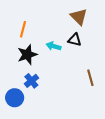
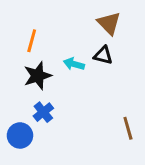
brown line: (90, 78) -> (128, 128), moved

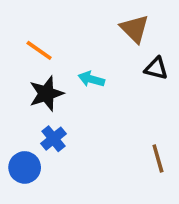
orange line: (32, 41) -> (39, 50), turned -70
black triangle: (103, 55) -> (156, 68), moved

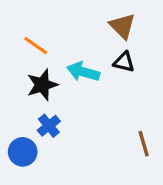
black triangle: (156, 68) -> (124, 62), moved
cyan arrow: (91, 79) -> (83, 72), size x1.4

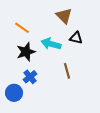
brown triangle: (122, 26) -> (64, 16), moved
brown line: (144, 144) -> (67, 71), moved

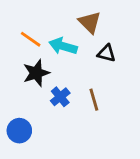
cyan arrow: (51, 44) -> (63, 46), moved
blue cross: (30, 77) -> (60, 97), moved

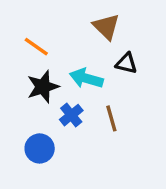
cyan arrow: (63, 46) -> (86, 78), moved
blue circle: (19, 131) -> (40, 148), moved

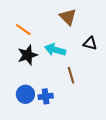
black triangle: (126, 63) -> (90, 43), moved
blue cross: (71, 115) -> (46, 96), moved, turned 32

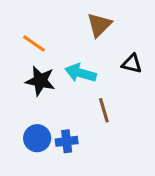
brown triangle: (68, 17) -> (99, 25), turned 30
black star: (28, 55) -> (40, 81), turned 30

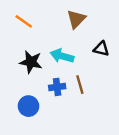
orange line: (34, 43) -> (24, 21), moved
blue cross: (67, 141) -> (57, 87), moved

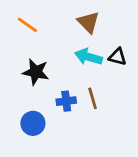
brown triangle: (76, 19) -> (88, 22), turned -30
cyan arrow: (62, 56) -> (88, 57), moved

